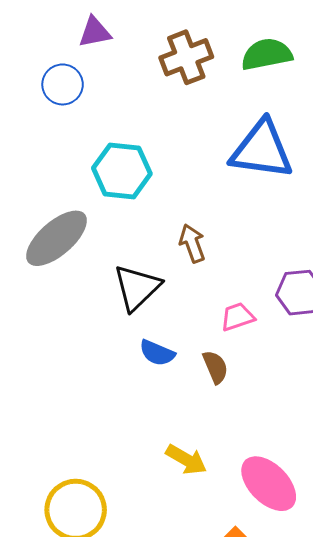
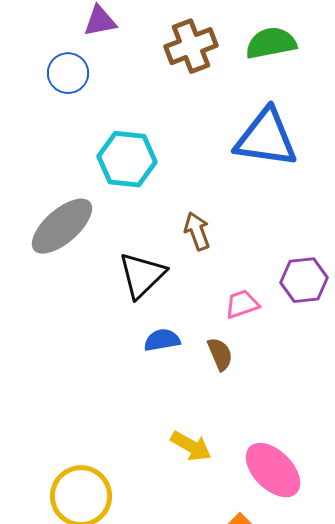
blue semicircle: (157, 353) -> (162, 340), turned 147

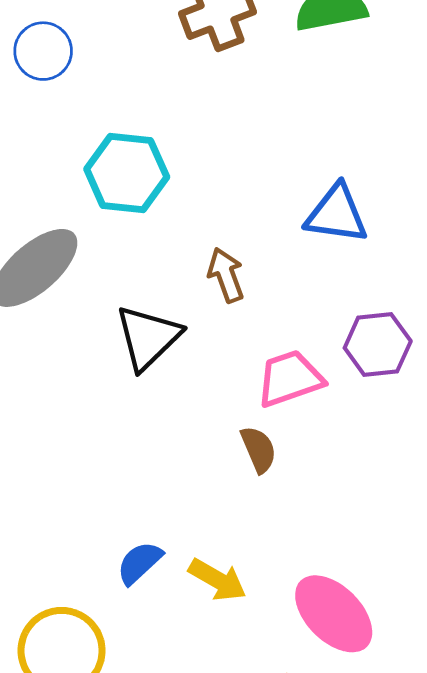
blue triangle: (266, 138) -> (337, 214), moved, size x0.7
pink trapezoid: (242, 304) -> (290, 379), size x1.4
blue semicircle: (162, 340) -> (139, 563), moved, turned -33

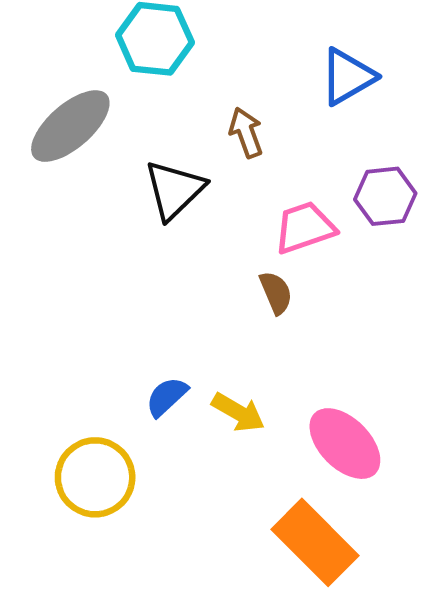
blue triangle: (337, 214) -> (348, 77), turned -38

